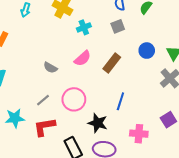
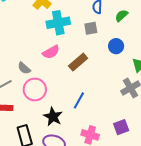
cyan cross: (84, 27) -> (58, 23), size x1.6
blue circle: (147, 51) -> (116, 46), moved
gray semicircle: (50, 68) -> (24, 68), moved

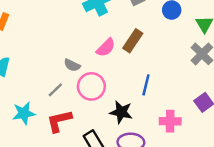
pink semicircle: (51, 52) -> (106, 48), moved

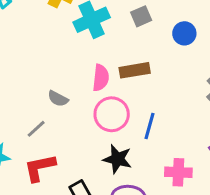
brown rectangle: (133, 41) -> (135, 70), turned 45
pink semicircle: (106, 48) -> (101, 78), turned -40
pink circle: (91, 86) -> (112, 114), moved

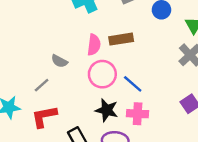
blue line: (150, 126) -> (133, 84), turned -65
pink cross: (178, 172) -> (138, 114), moved

